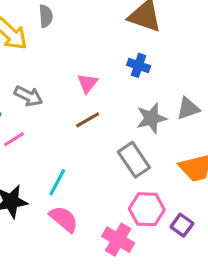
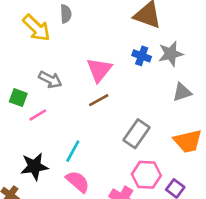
pink triangle: (87, 83) -> (99, 70), size x1.5
gray star: (151, 118) -> (171, 54), moved
gray rectangle: (134, 160) -> (136, 134), turned 68

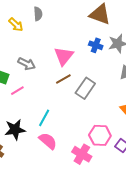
yellow arrow: (37, 28) -> (16, 25), size x0.7
gray rectangle: (136, 134) -> (85, 88), moved

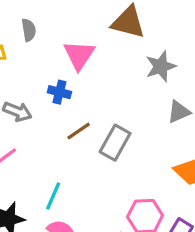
blue cross: (96, 45) -> (59, 92), moved
pink triangle: (64, 56) -> (79, 55), moved

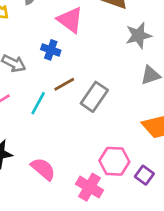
pink triangle: (79, 55) -> (70, 20), turned -32
cyan line: (53, 196) -> (38, 103), moved

